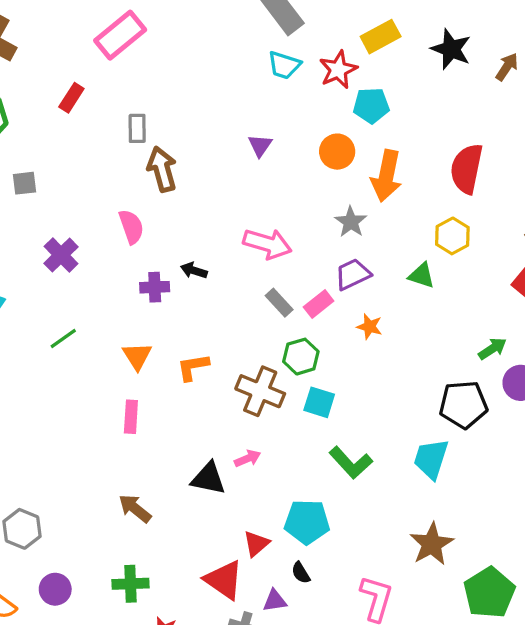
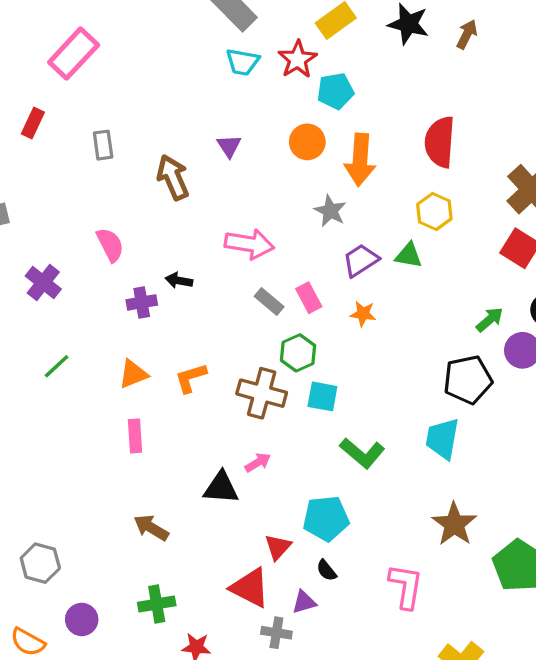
brown arrow: (162, 169) -> (173, 177), moved
purple trapezoid: (353, 274) -> (361, 260), moved
pink rectangle: (319, 304) -> (309, 298), turned -72
orange triangle: (137, 356) -> (133, 374), turned 48

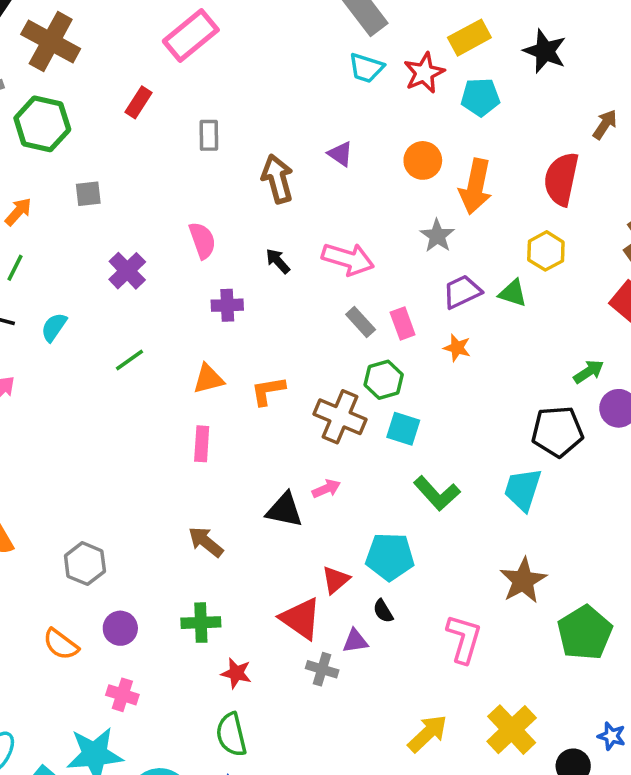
brown arrow: (467, 34) -> (605, 124), moved
cyan pentagon: (335, 91) -> (480, 97), moved
purple triangle: (229, 146) -> (340, 154), turned -30
black arrow: (179, 281) -> (278, 261), moved, turned 30

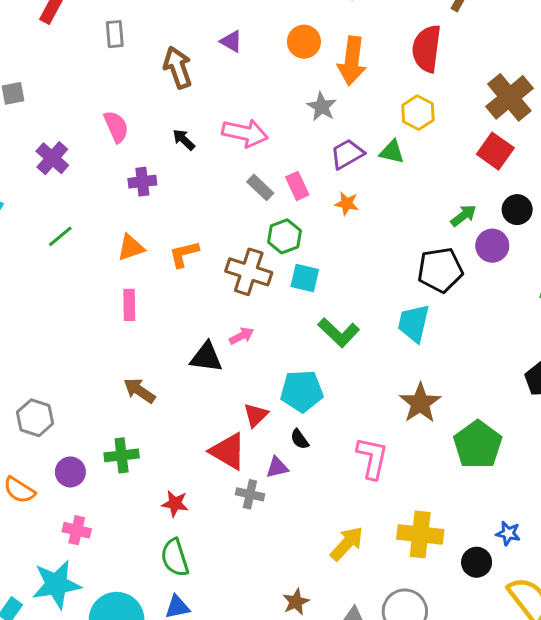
green cross: (201, 623) -> (122, 455), moved
yellow cross: (512, 730) -> (420, 534), turned -36

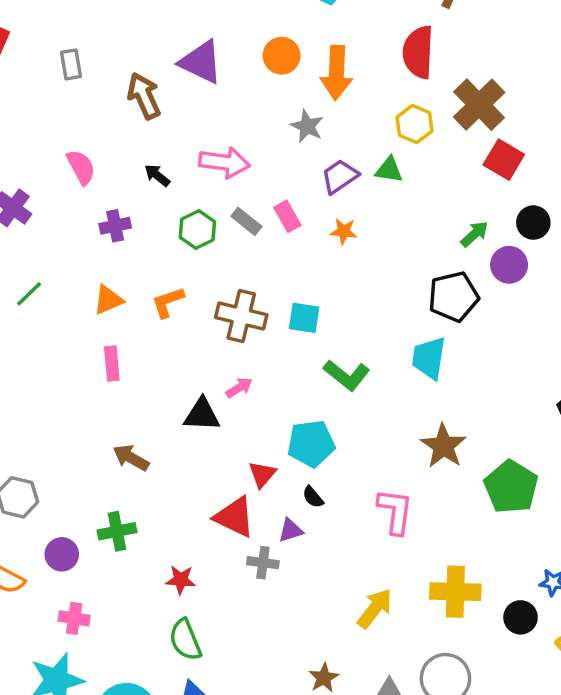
purple triangle: (231, 41) -> (201, 62), size x1.8
brown cross: (509, 97) -> (479, 105), moved
green hexagon: (284, 236) -> (197, 229), moved

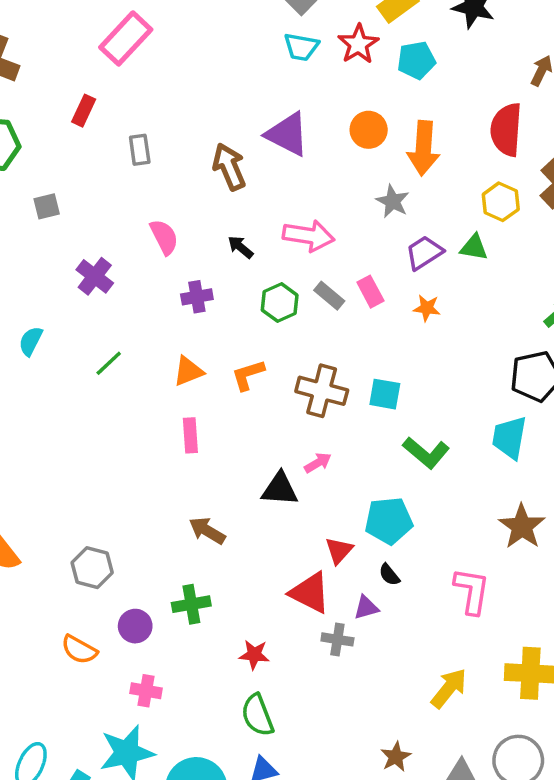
gray rectangle: (71, 64) -> (140, 150), moved

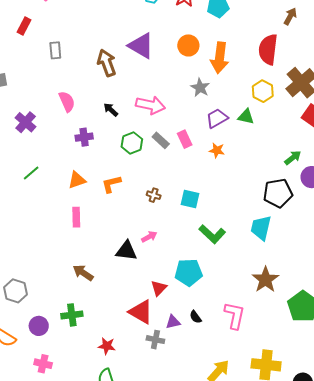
brown cross: (322, 391) -> (154, 195), size x0.5
black semicircle: (389, 575) -> (196, 317), moved

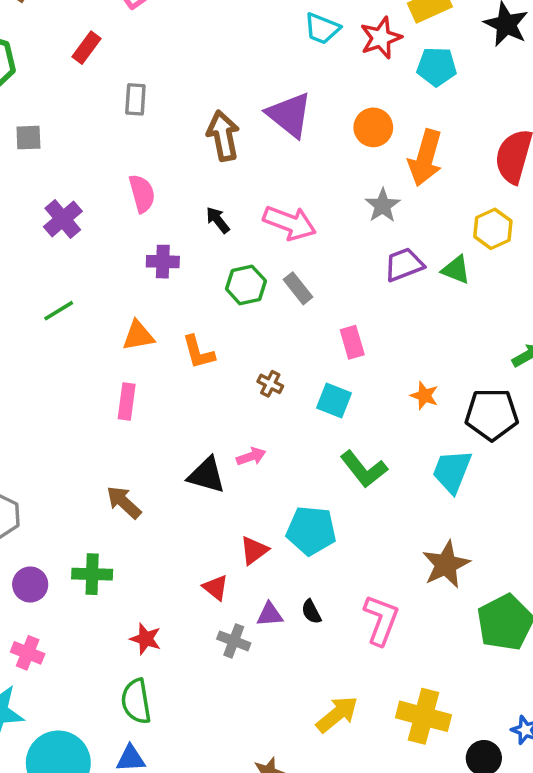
pink rectangle: (185, 139) -> (352, 342), moved
orange star: (217, 150) -> (424, 396), moved
orange L-shape: (111, 184) -> (198, 352), turned -100
red triangle: (141, 312) -> (216, 588), size x0.6

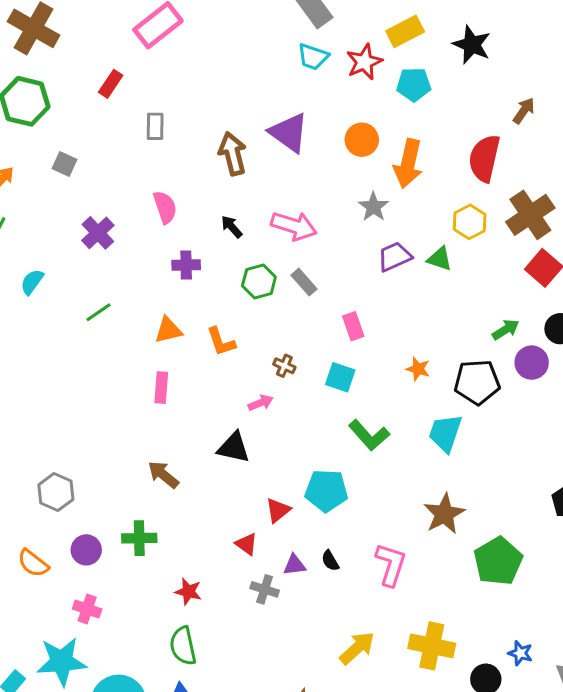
gray square: (28, 138) -> (65, 164), turned 30
pink arrow: (251, 456) -> (261, 403), moved

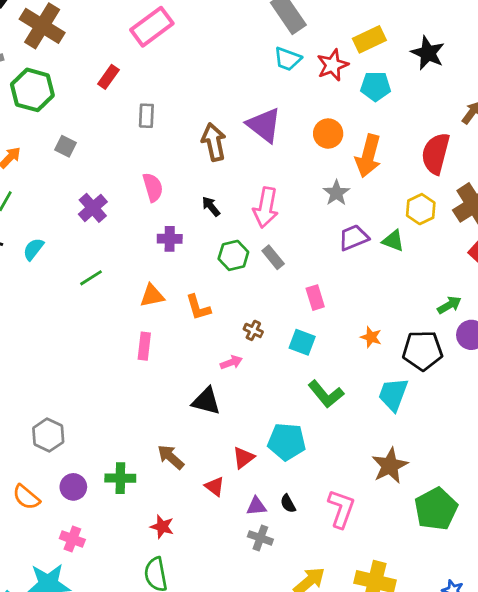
pink arrow: (294, 226) -> (266, 208), turned 81
brown arrow: (163, 475) -> (171, 457), moved
gray cross: (265, 589) -> (260, 538), moved

